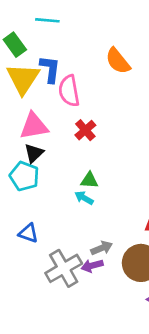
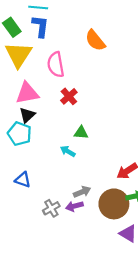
blue L-shape: (50, 69) -> (40, 26), moved
green triangle: (89, 180) -> (81, 133), moved
gray cross: (64, 268) -> (51, 208), size x0.6

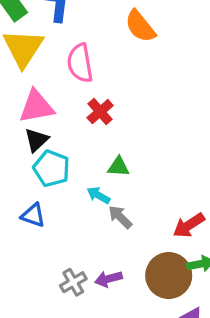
cyan pentagon: (20, 134) -> (52, 168), moved
blue triangle: (23, 180) -> (33, 215), moved
gray arrow: (82, 192) -> (120, 217), moved, turned -112

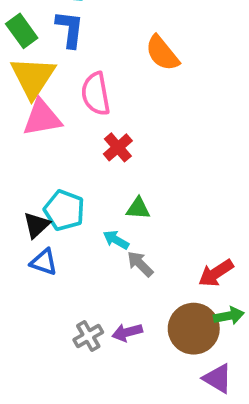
pink triangle: (36, 107) -> (42, 118), moved
black triangle: (36, 140) -> (36, 225), moved

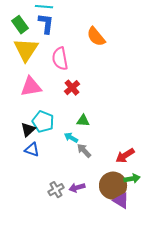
pink triangle: (42, 118) -> (31, 87), moved
purple triangle: (218, 379) -> (121, 201), moved

